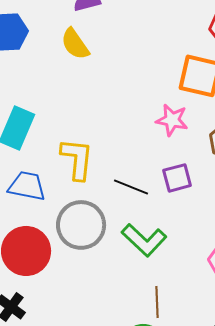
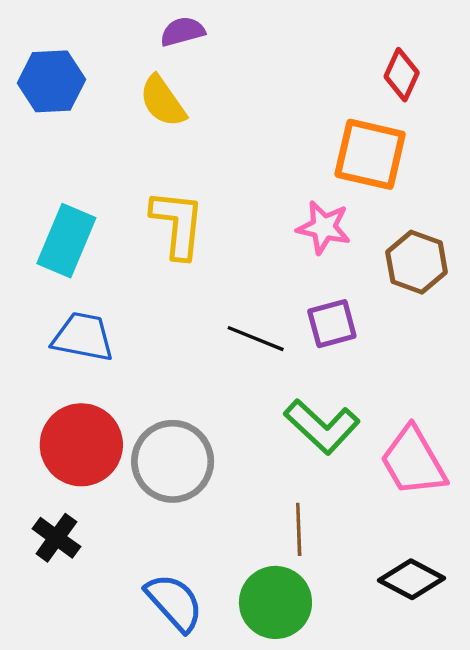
yellow L-shape: (77, 159) -> (178, 224), moved
gray circle: (81, 225) -> (173, 461), moved
green L-shape: (144, 240) -> (322, 427), moved

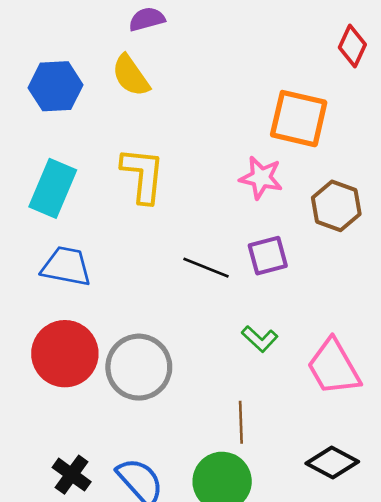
red diamond: (402, 75) -> (352, 46), moved
blue hexagon: (51, 81) -> (55, 86), moved
green L-shape: (322, 427) -> (260, 339), size x0.6
black cross: (56, 538) -> (72, 475), moved

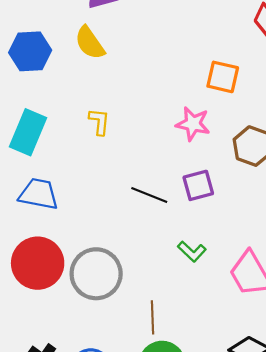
orange square: (299, 119) -> (223, 77), size x0.7
yellow L-shape: (143, 175) -> (99, 122), size x0.6
brown line: (241, 422) -> (152, 317), moved

